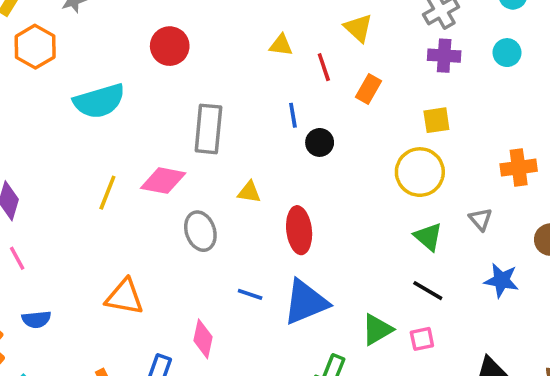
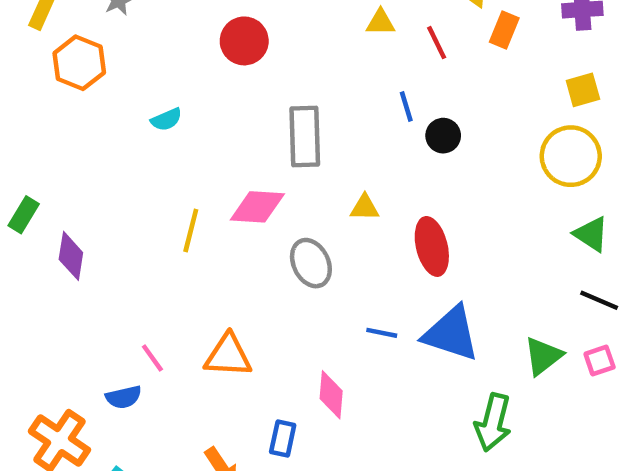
orange rectangle: (369, 89) -> (504, 30), moved
cyan semicircle: (99, 101) -> (166, 119), size x0.5
pink line: (17, 258) -> (152, 358), moved
blue triangle: (306, 302) -> (451, 334), turned 48

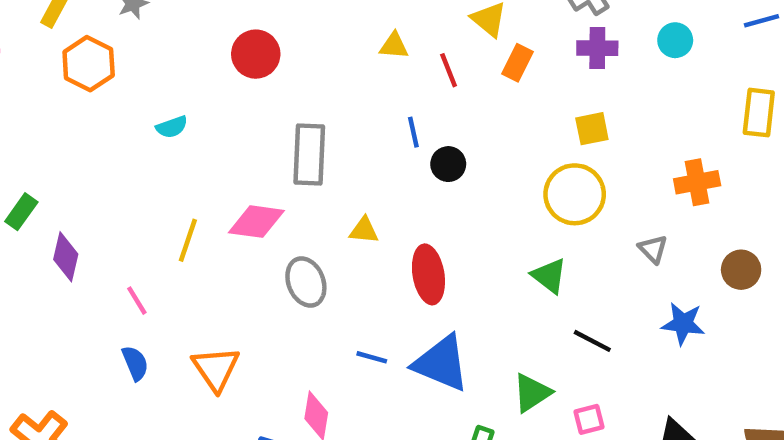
green triangle: (591, 234) -> (549, 276), moved
orange triangle: (228, 356) -> (216, 369), turned 48
pink line: (152, 358) -> (137, 301), moved
pink square: (600, 360) -> (589, 419), moved
blue semicircle: (124, 397) -> (135, 363), moved, turned -104

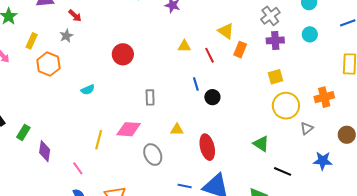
gray rectangle: (309, 154) -> (150, 97), size x0.6
yellow circle: (575, 194) -> (286, 106), moved
gray triangle: (653, 249) -> (307, 128), turned 40

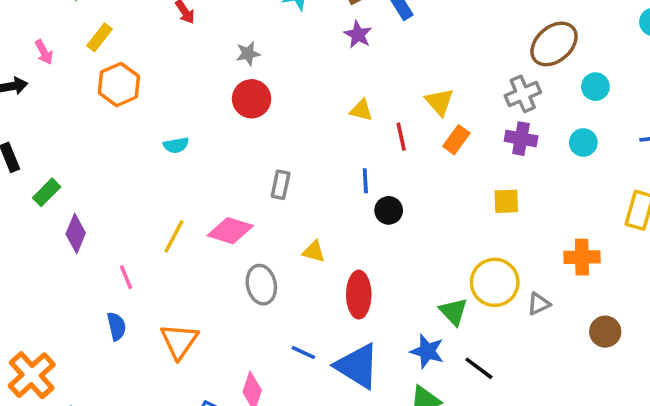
gray star: (66, 36) -> (248, 54), moved
yellow circle: (286, 106) -> (495, 282), moved
blue star: (323, 161) -> (427, 351), moved

